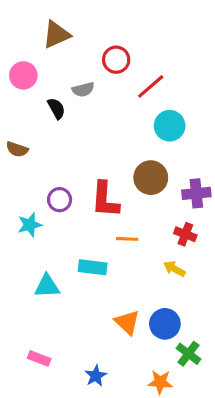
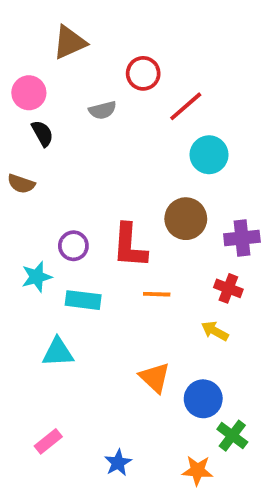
black semicircle: (56, 108) -> (42, 133), moved
cyan rectangle: (93, 267) -> (83, 300), moved
orange triangle: (127, 322) -> (155, 377), moved
pink rectangle: (39, 358) -> (48, 441), turned -60

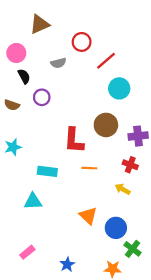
purple circle: (73, 246) -> (42, 97), moved
cyan star: (37, 277) -> (13, 147), moved

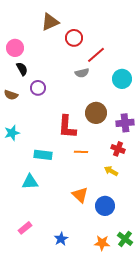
brown triangle: (40, 24) -> (50, 22), moved
gray semicircle: (58, 63) -> (82, 73), moved
cyan circle: (119, 88) -> (122, 79), moved
green cross: (132, 249) -> (125, 239), moved

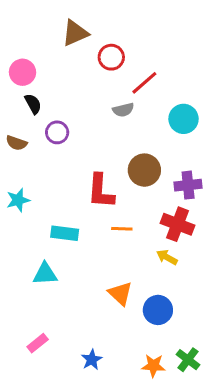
red cross: (118, 149) -> (177, 224), size x1.5

